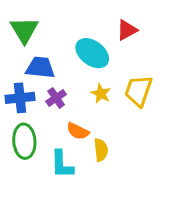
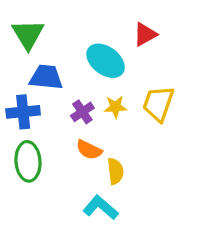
yellow star: (101, 94) -> (115, 107), turned -30
purple cross: (56, 98) -> (82, 112), moved
cyan L-shape: (62, 164) -> (101, 208), moved, turned 132

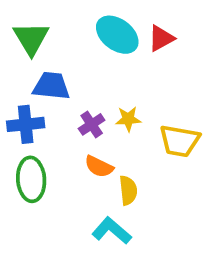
cyan ellipse: (106, 61) -> (117, 35), moved
yellow trapezoid: (158, 104) -> (180, 141), moved, turned -99

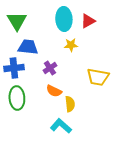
cyan ellipse: (117, 35) -> (64, 19), turned 50
yellow star: (128, 119) -> (71, 45), moved

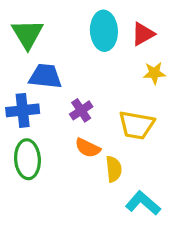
yellow star: (71, 45) -> (154, 73), moved
yellow trapezoid: (98, 77) -> (136, 125), moved
cyan L-shape: (61, 126) -> (143, 203), moved

